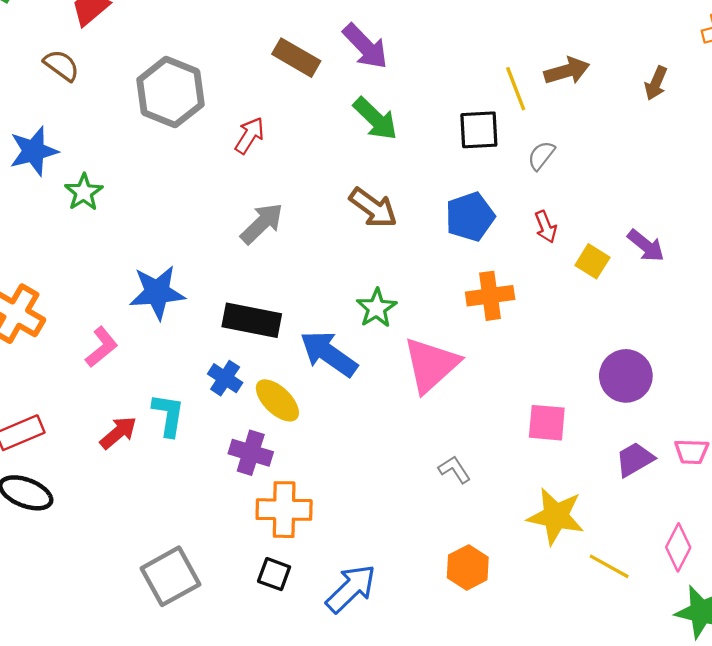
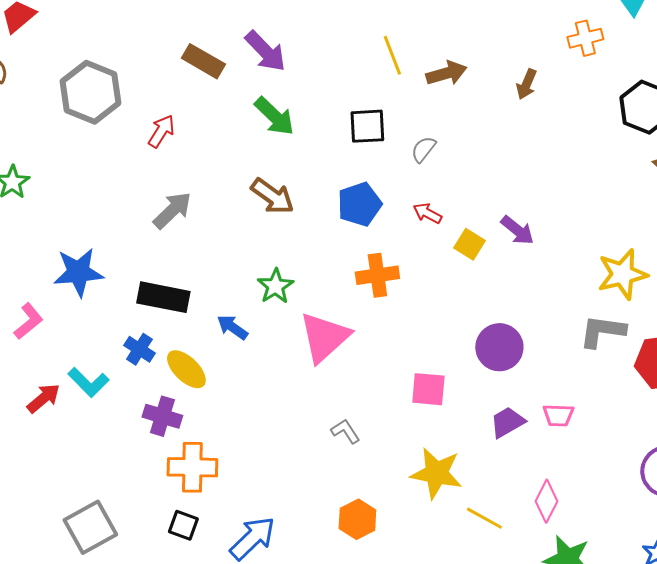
yellow line: (516, 89) -> (392, 55), moved
red arrow: (546, 227) -> (427, 213), turned 140
blue arrow: (329, 354) -> (232, 327), size x0.6
cyan L-shape: (168, 415) -> (88, 382), turned 126

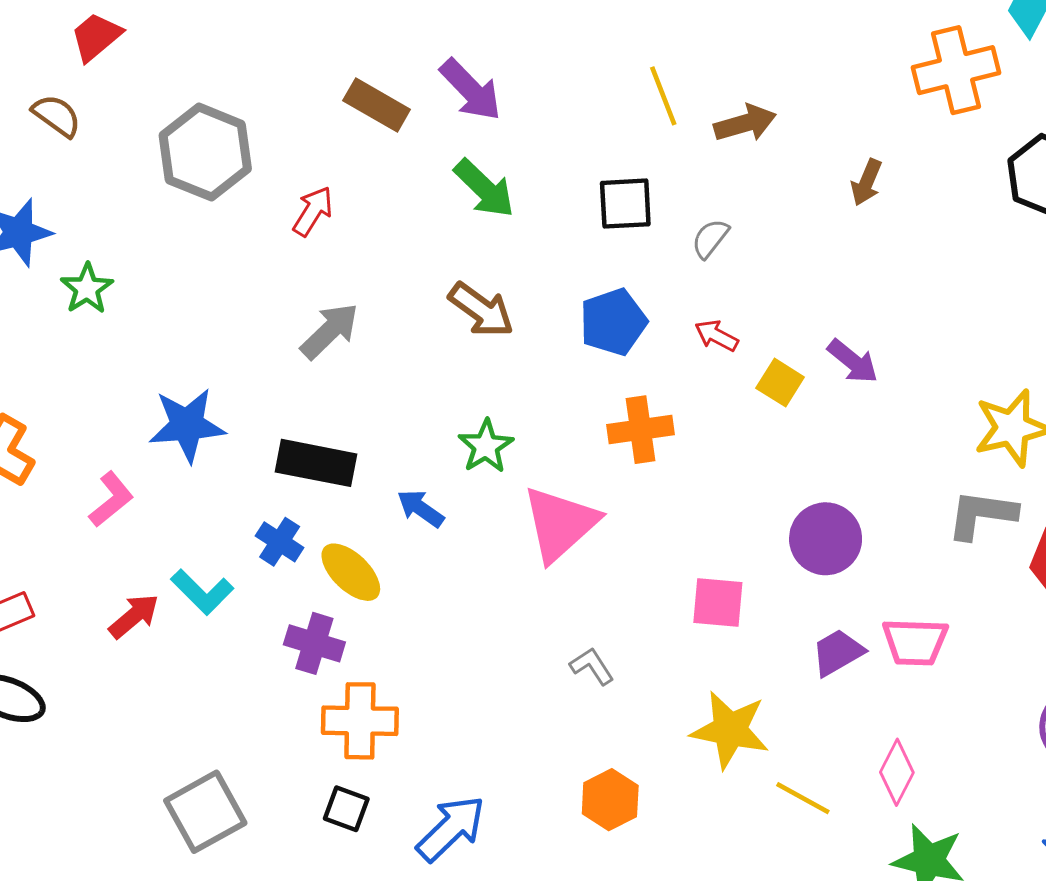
orange cross: (585, 38) -> (956, 70), size x1.6
brown arrow: (526, 84) -> (867, 182), moved
pink trapezoid: (558, 415) -> (915, 642), size x1.4

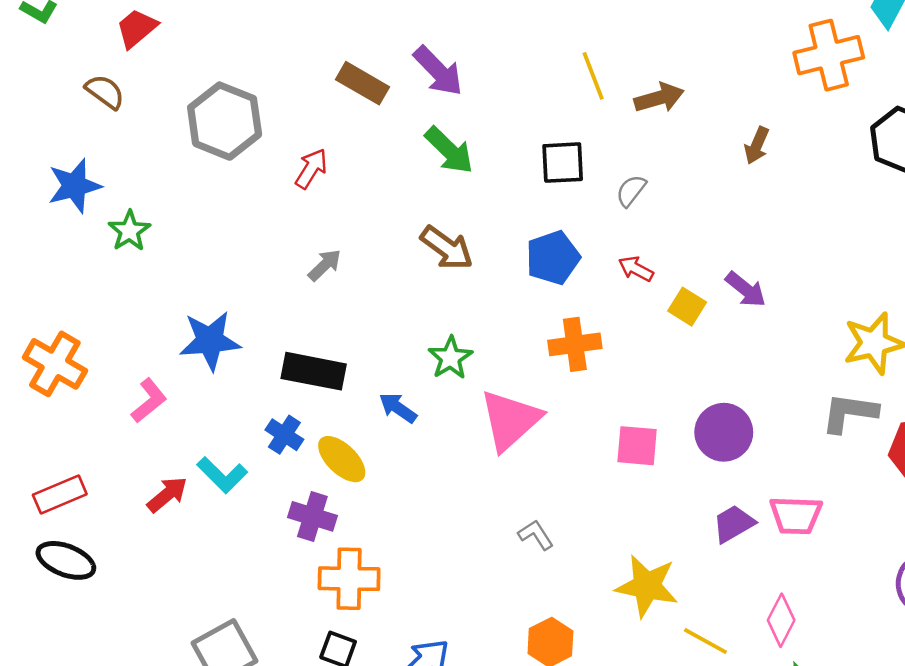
gray arrow: (330, 331) -> (325, 265), size x0.7
pink square: (718, 602) -> (637, 446), moved

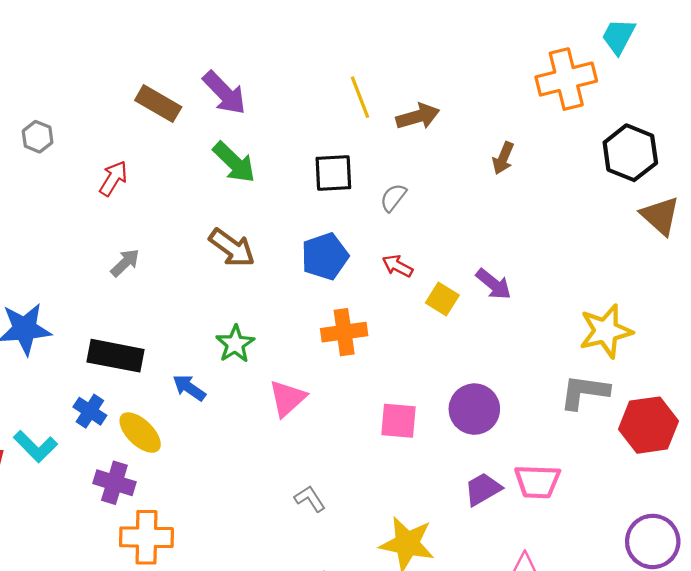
gray hexagon: (225, 121) -> (38, 137), size x0.5
pink triangle: (510, 420) -> (287, 398), size x0.7

